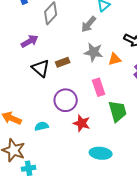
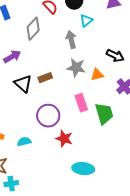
gray arrow: (89, 24) -> (71, 40), turned 126
green trapezoid: (118, 111) -> (104, 114), moved

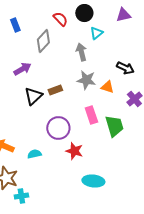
orange triangle: (97, 75) -> (107, 87), turned 32
black triangle: (23, 84) -> (33, 96), turned 36

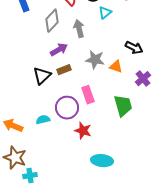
gray arrow: (81, 52) -> (79, 29), moved
purple arrow: (22, 69) -> (59, 50), moved
pink rectangle: (91, 115) -> (88, 95), moved
cyan semicircle: (34, 154) -> (43, 120), moved

